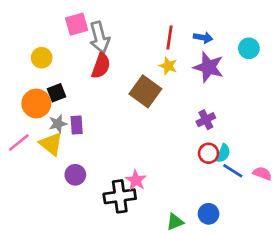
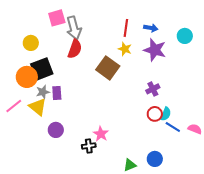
black square: (56, 93) -> (42, 69), size x1.6
black cross: (120, 196) -> (89, 146), size x0.6

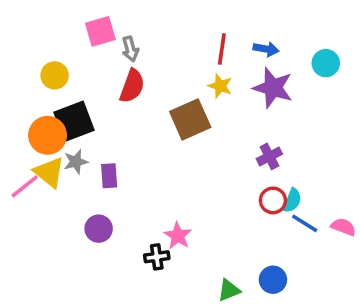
gray arrow: (74, 28) -> (130, 49), size x0.6
brown square: (108, 68) -> (190, 119), turned 30
purple rectangle: (57, 93) -> (109, 176), moved
yellow triangle: (38, 107) -> (49, 172), moved

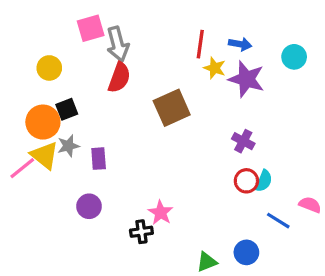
gray arrow: (130, 49) -> (118, 44), size x1.5
yellow star: (220, 86) -> (215, 68), moved
black square: (74, 121) -> (67, 109), size x0.6
purple cross: (269, 156) -> (243, 141), turned -35
blue line: (305, 223) -> (278, 221), moved

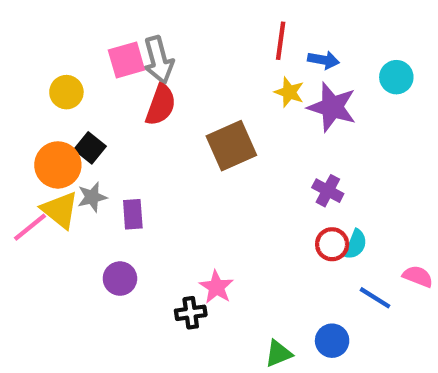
pink square: (91, 28) -> (126, 60), moved
red line: (200, 44) -> (281, 41), moved
black square: (67, 109) -> (90, 148), turned -30

